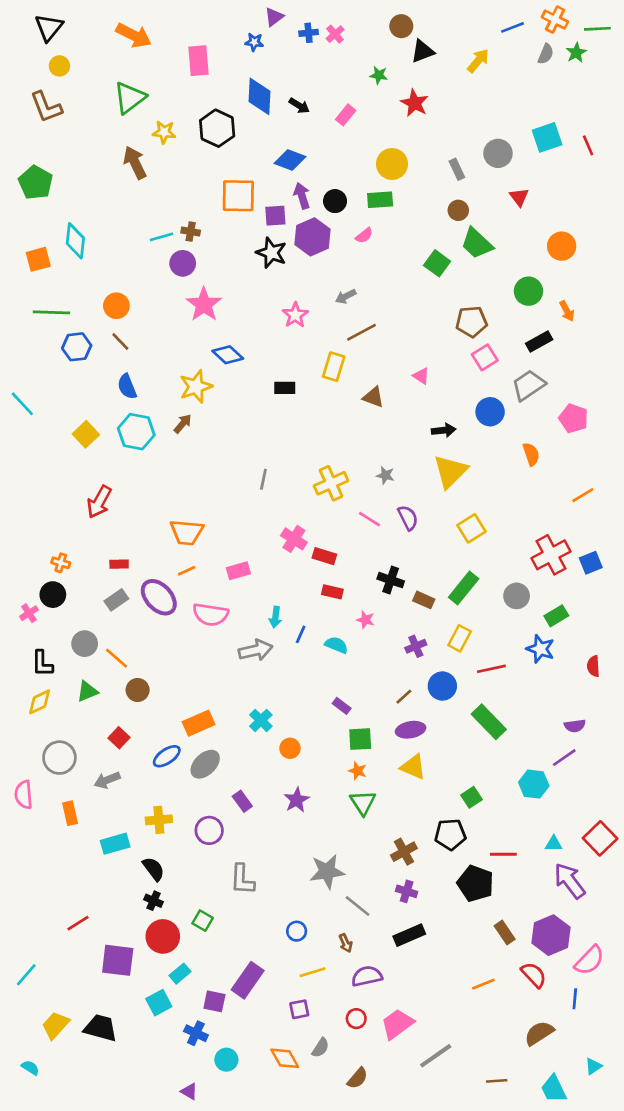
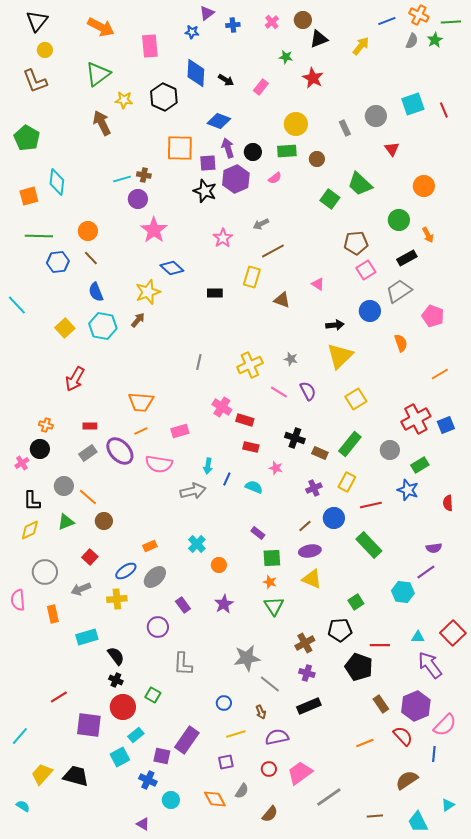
pink cross: (335, 34) -> (272, 22), moved
brown circle: (458, 210) -> (317, 159), moved
orange rectangle: (199, 723) -> (150, 546), size x0.6
yellow cross: (159, 820) -> (117, 599), moved

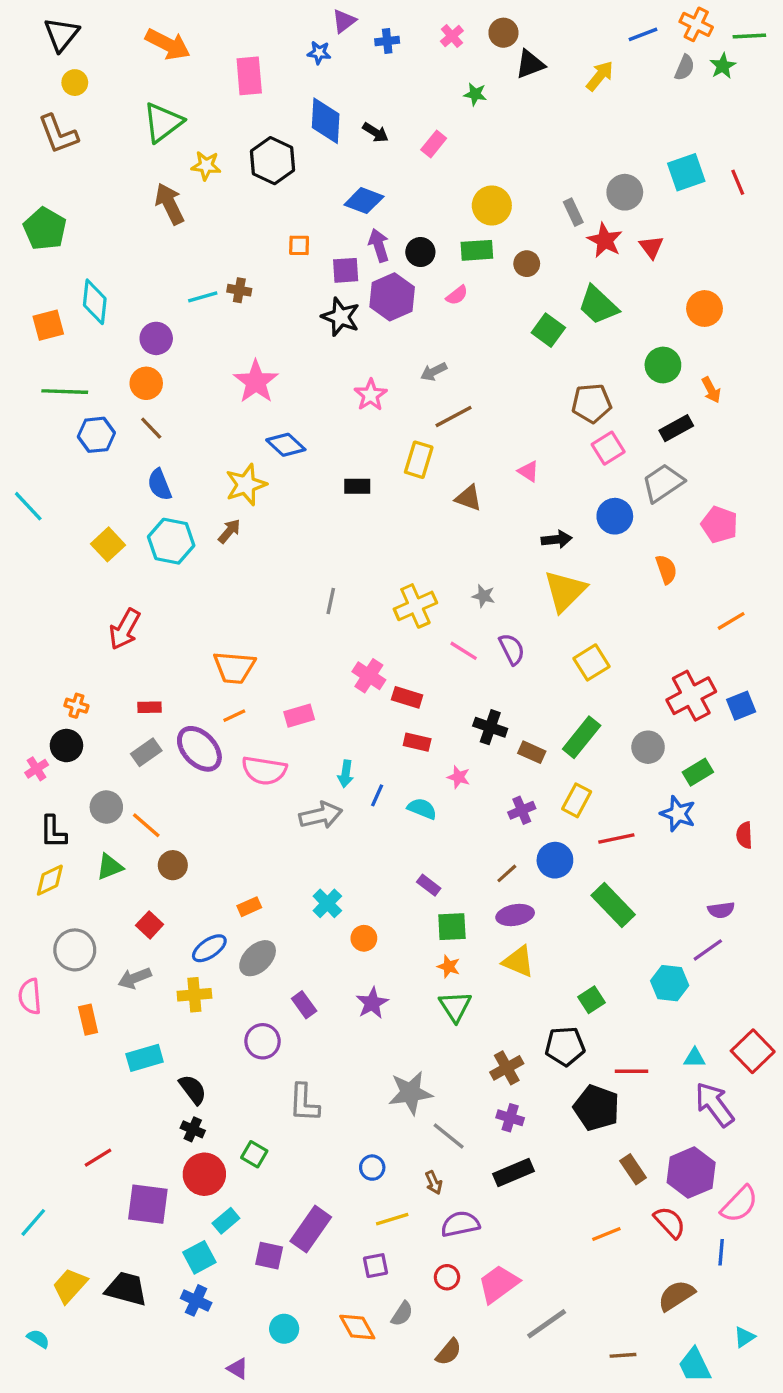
red star: (313, 78) -> (605, 240), moved
orange square: (180, 148) -> (299, 245), size x0.5
purple circle: (138, 199) -> (156, 338), moved
blue cross: (148, 780) -> (196, 1300), moved

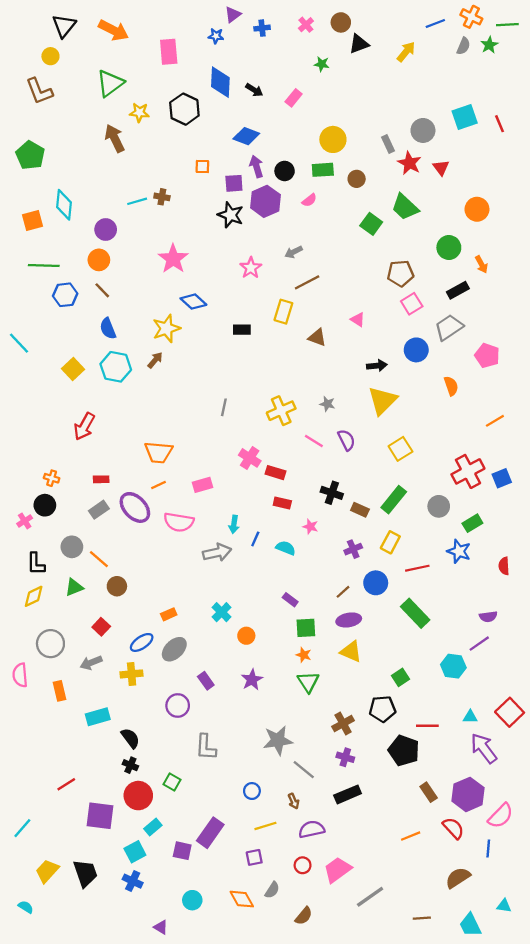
black triangle: (61, 34) -> (64, 26), moved
black trapezoid: (126, 1289) -> (85, 873), turned 56
cyan triangle: (744, 1337) -> (504, 906), turned 42

